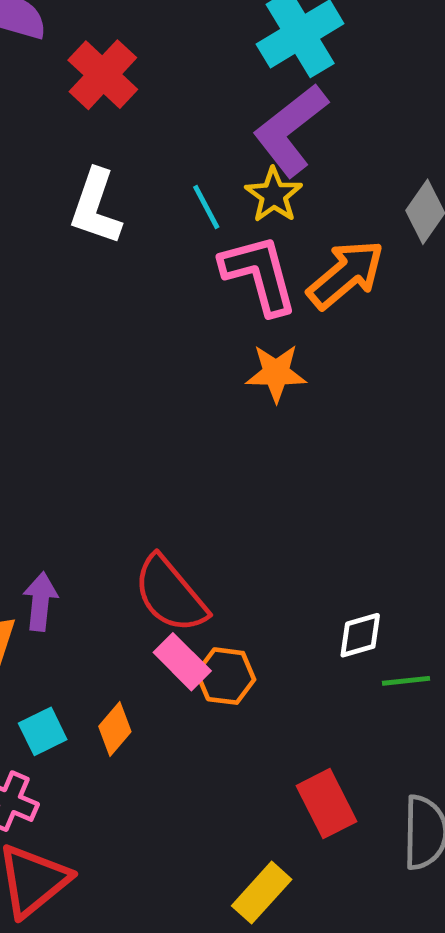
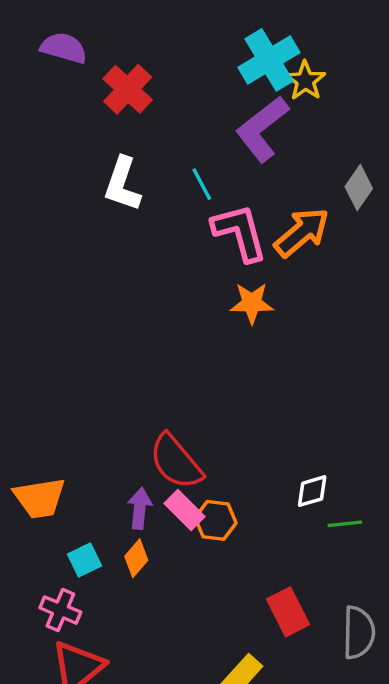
yellow star: (274, 195) -> (305, 81), moved
purple arrow: (40, 601) -> (140, 508), moved

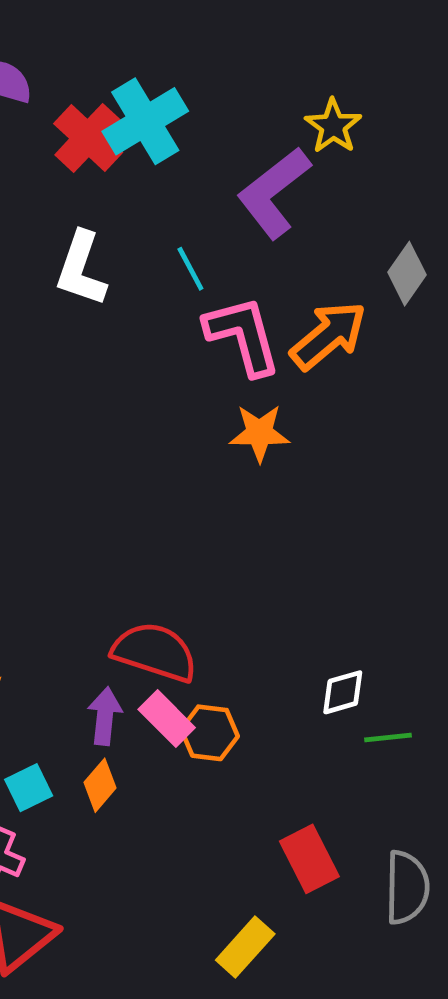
cyan cross: (269, 60) -> (145, 121), moved
red semicircle: (176, 462) -> (155, 652), turned 148

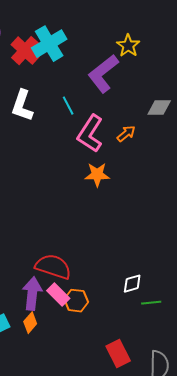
gray diamond: (407, 274) -> (159, 108), turned 55
pink L-shape: (243, 335) -> (90, 134), turned -132
orange arrow: (328, 335) -> (126, 134), size x0.6
purple arrow: (105, 716) -> (32, 294), size x1.4

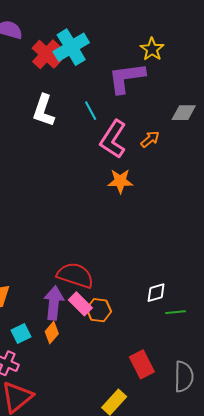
purple L-shape: (103, 74) -> (126, 78), turned 30

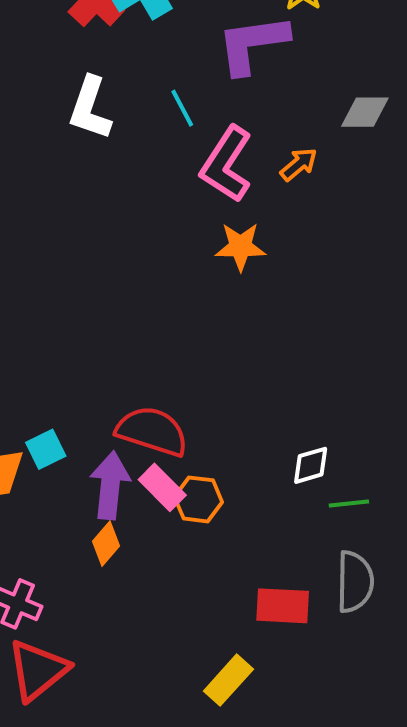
cyan square: (21, 334) -> (46, 449), moved
red rectangle: (142, 364) -> (283, 606), turned -60
gray semicircle: (184, 377) -> (355, 582), moved

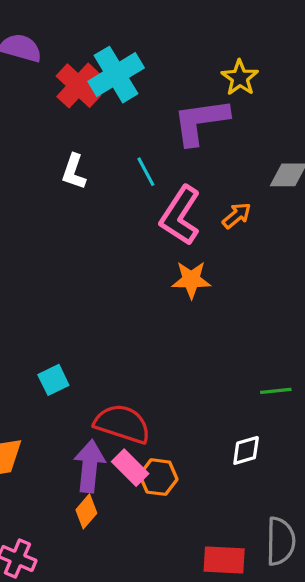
white L-shape: (90, 108) -> (74, 172), size x0.7
cyan square: (46, 449) -> (53, 380), moved
green line: (349, 503) -> (276, 391), moved

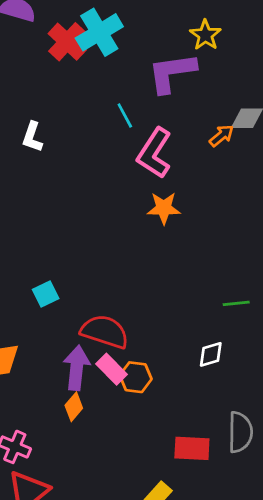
white L-shape: (74, 172) -> (32, 137), moved
orange arrow: (237, 216) -> (221, 136), moved

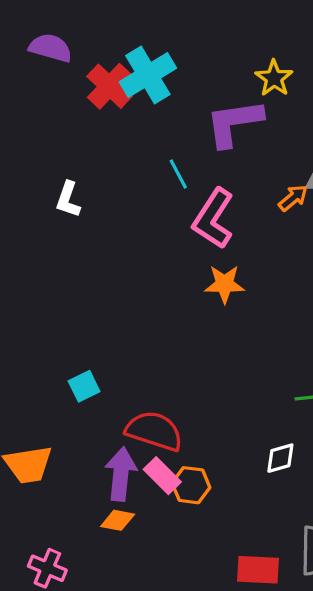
orange diamond: (74, 407) -> (118, 520), turned 60

